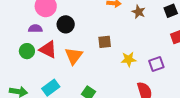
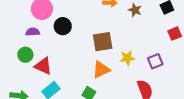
brown square: (105, 42) -> (103, 42), size x1.5
red triangle: (48, 49) -> (43, 66), moved
orange triangle: (74, 56) -> (101, 70), moved, turned 30

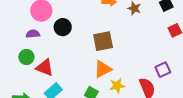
yellow star: (127, 58) -> (117, 86), moved
purple square: (155, 61) -> (163, 70), moved

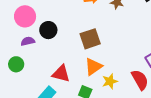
purple semicircle: (33, 34) -> (28, 41), moved
red triangle: (45, 68) -> (61, 74), moved

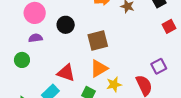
black circle: (48, 30) -> (66, 25), moved

